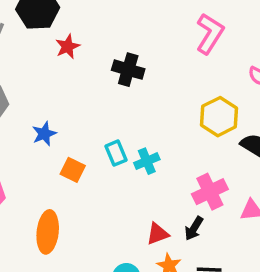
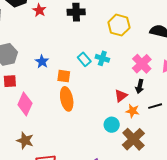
yellow hexagon: (219, 117) -> (119, 25), moved
cyan cross: (147, 161) -> (102, 58), turned -32
orange ellipse: (48, 232) -> (67, 99), moved

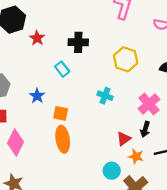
cyan rectangle: (84, 59) -> (62, 69), moved

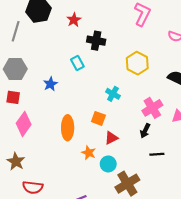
red star: (37, 38) -> (74, 20), moved
orange square: (61, 113) -> (98, 118), moved
red triangle: (124, 139) -> (111, 138), moved
orange star: (136, 156) -> (89, 153), moved

